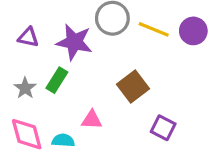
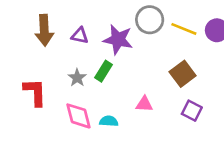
brown square: (133, 86) -> (183, 74), moved
pink triangle: (92, 120) -> (144, 104), moved

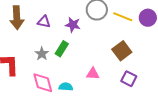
purple star: (118, 40) -> (73, 25), size x0.7

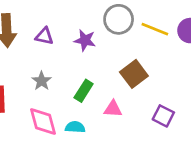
green rectangle: (62, 49) -> (84, 91), moved
brown square: (122, 51) -> (134, 74), moved

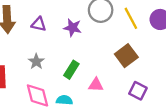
yellow line: (155, 29) -> (131, 18), turned 40
brown square: (134, 74) -> (126, 56), moved

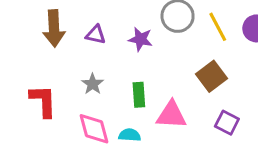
green rectangle: (71, 70) -> (139, 95), turned -36
pink triangle: (96, 85) -> (171, 115), size x1.5

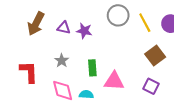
brown arrow: (54, 28) -> (36, 24), turned 30
purple star: (140, 39) -> (84, 31), moved
brown square: (212, 76) -> (155, 55), moved

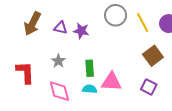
cyan semicircle: (86, 94) -> (90, 89), moved

